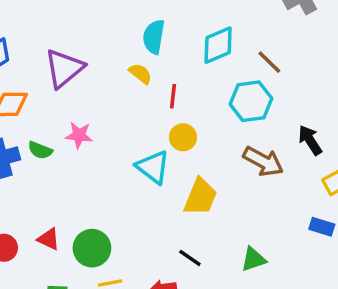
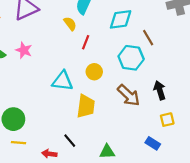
yellow circle: (183, 137) -> (94, 72), moved
cyan triangle: (153, 167) -> (63, 81), turned -45
yellow trapezoid: (200, 197) -> (86, 106), turned -30

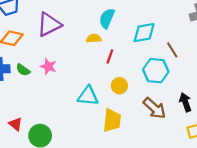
yellow semicircle: (70, 24) -> (94, 38), turned -56

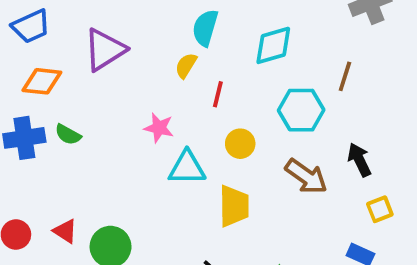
yellow semicircle: (94, 38) -> (186, 66), turned -48
brown line: (172, 50) -> (345, 76), moved, turned 56
pink star: (48, 66) -> (159, 128), moved

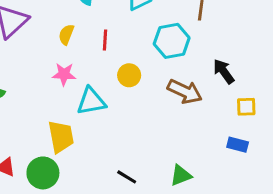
yellow semicircle: (186, 66) -> (66, 35), moved
yellow trapezoid: (234, 206) -> (61, 137), moved
yellow square: (380, 209) -> (246, 107), turned 30

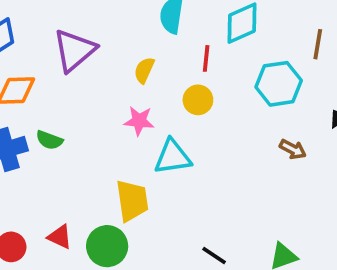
red line: (105, 40) -> (206, 58), moved
yellow circle: (129, 75) -> (198, 100), moved
brown arrow: (185, 92) -> (293, 149), size x0.6

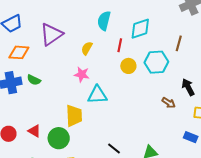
yellow circle: (198, 100) -> (128, 66), moved
brown arrow: (293, 149) -> (169, 103), moved

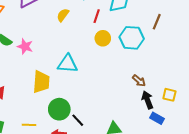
pink star: (82, 74) -> (25, 46), moved
black arrow: (188, 87) -> (147, 100), moved
green circle: (59, 138) -> (59, 109), moved

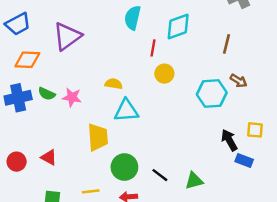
yellow semicircle: (63, 15) -> (114, 84), moved, turned 72
cyan hexagon: (132, 38) -> (212, 94), moved
brown arrow: (139, 81) -> (239, 81), moved
black line: (78, 120) -> (160, 175), moved

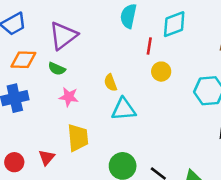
yellow semicircle: (114, 84) -> (110, 83), turned -119
green semicircle: (47, 94) -> (57, 69), moved
yellow trapezoid: (98, 137) -> (78, 138), moved
red triangle: (49, 157) -> (47, 157), turned 42

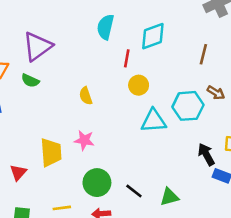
pink star: (69, 97) -> (84, 140), moved
cyan triangle: (124, 109) -> (154, 121), moved

